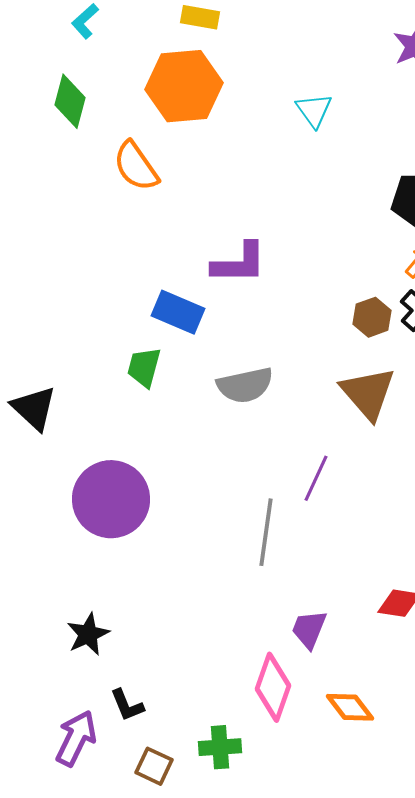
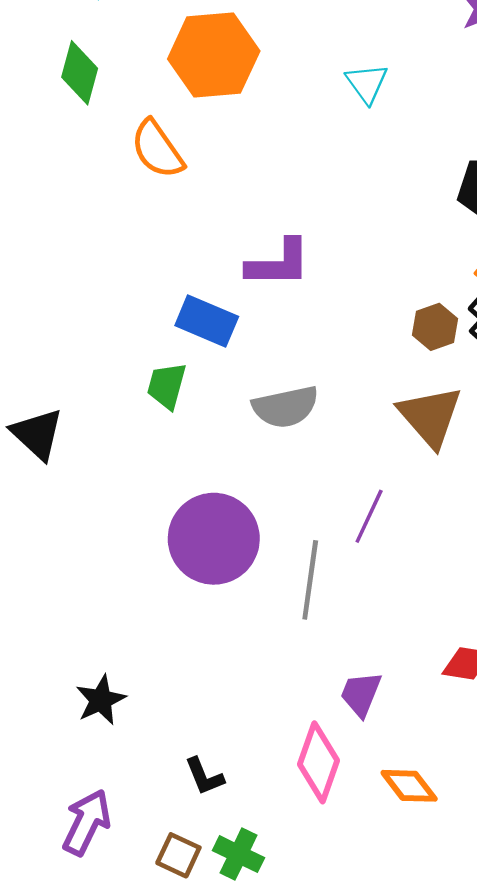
purple circle: (111, 499) -> (214, 539), moved
black L-shape: (127, 705) -> (204, 776), moved
green cross: (220, 747) -> (238, 854), moved, turned 30

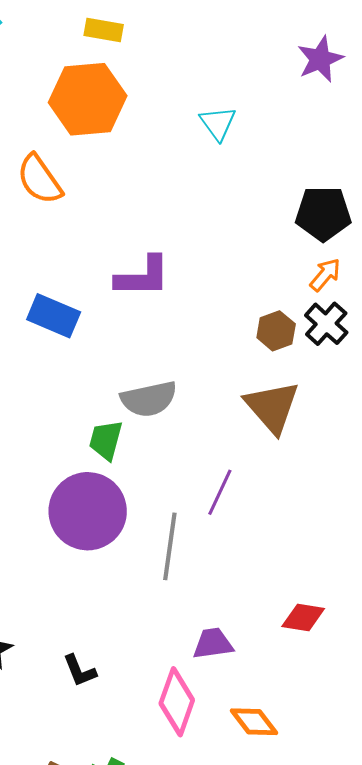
blue rectangle: (207, 321) -> (54, 316), moved
green trapezoid: (167, 386) -> (106, 440), moved
purple trapezoid: (361, 694) -> (213, 644), turned 60
black L-shape: (204, 776) -> (80, 671), moved

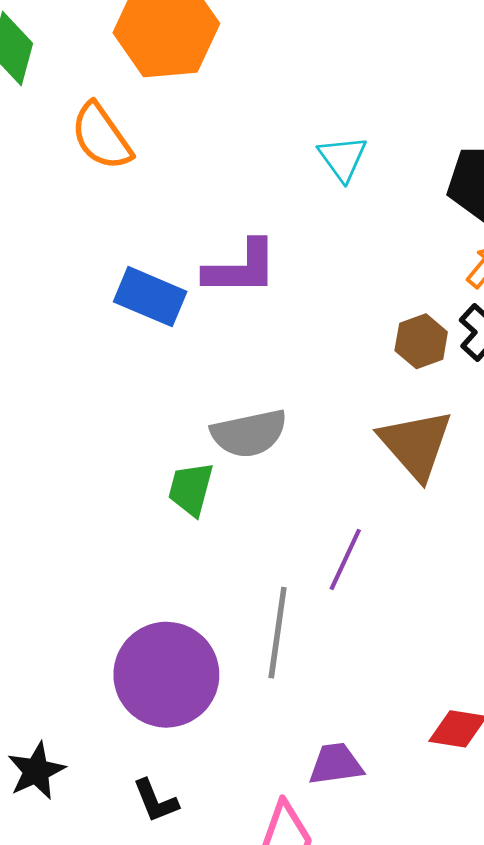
cyan triangle: (218, 123) -> (343, 158), moved
blue rectangle: (54, 316) -> (150, 297), moved
purple circle: (88, 511) -> (166, 675), moved

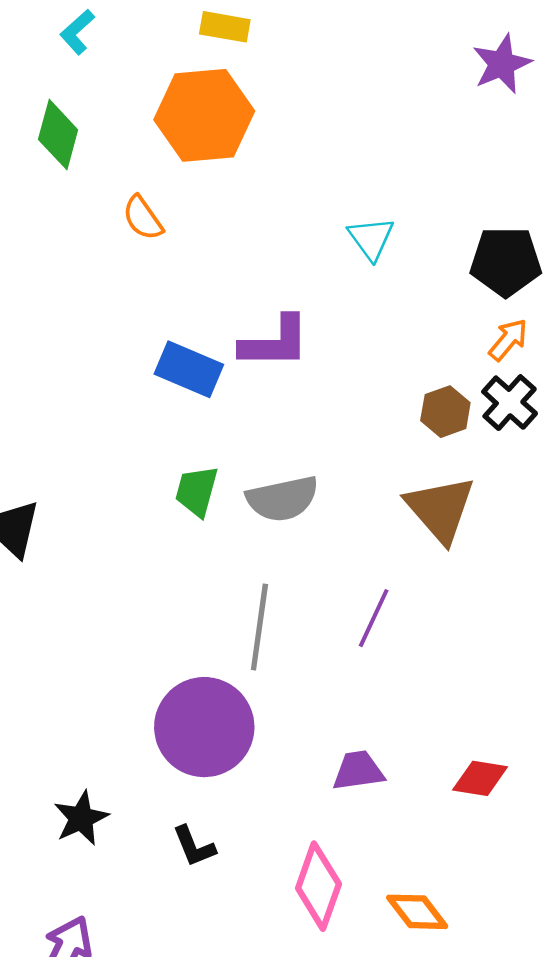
orange semicircle: (101, 137) -> (143, 218), size x0.7
green trapezoid: (191, 489) -> (197, 491), moved
gray line: (278, 633) -> (259, 627), moved
purple trapezoid: (336, 764) -> (358, 771), moved

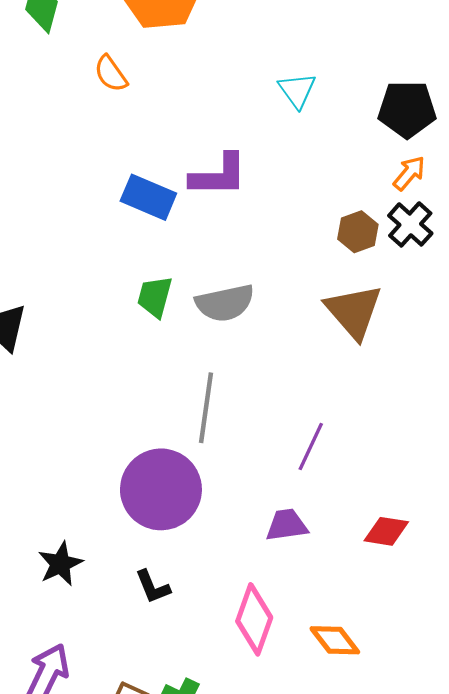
purple line: (374, 618) -> (311, 446), moved

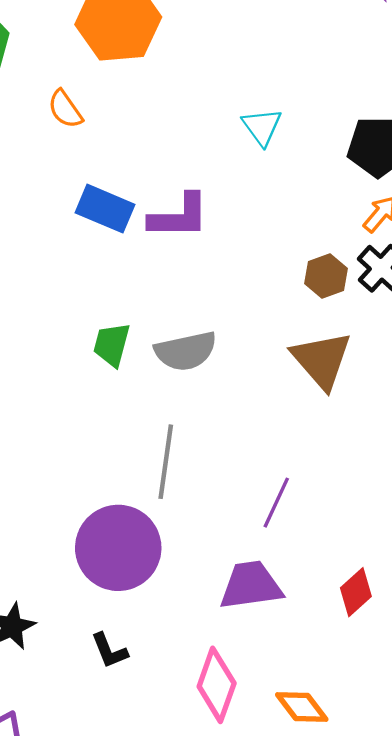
blue rectangle: (148, 197) -> (105, 209), moved
purple trapezoid: (287, 525) -> (251, 585), size x1.4
red diamond: (386, 531) -> (356, 592), turned -51

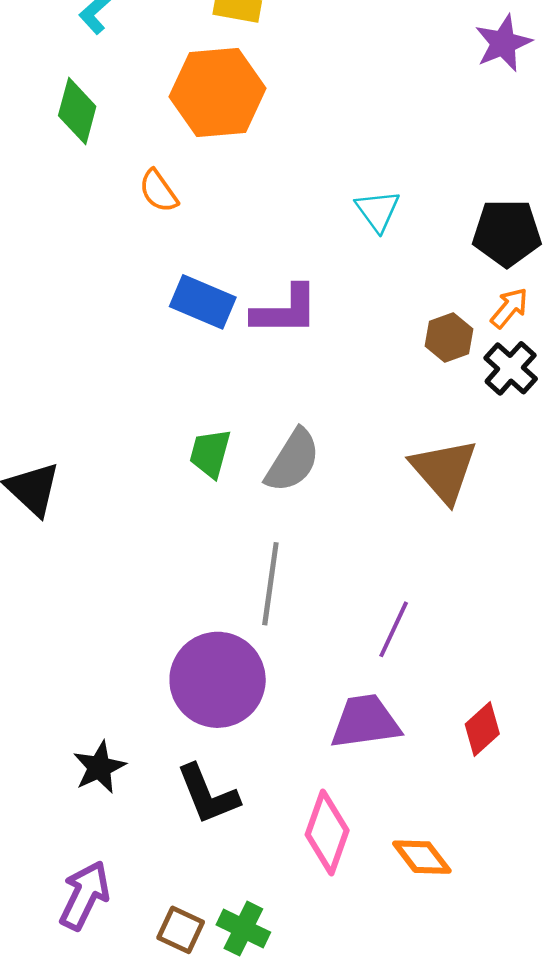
brown hexagon: (326, 276) -> (449, 338), moved
gray semicircle: (186, 351) -> (293, 461), turned -46
black L-shape: (109, 651) -> (208, 794), size x1.5

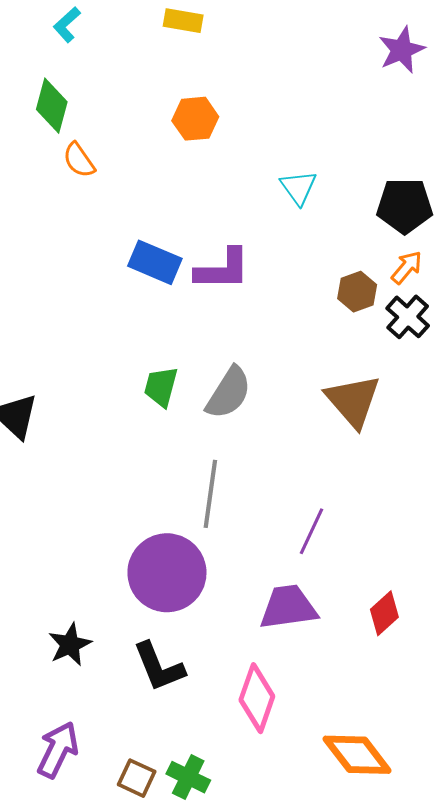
orange hexagon: (218, 92) -> (195, 119), moved, size x0.6
orange semicircle: (158, 191) -> (79, 160), moved
orange diamond: (422, 857) -> (357, 755), moved, size x1.4

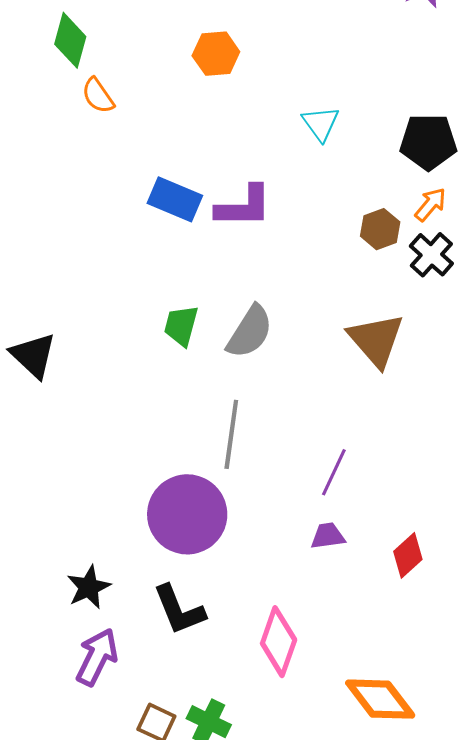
purple trapezoid: (288, 607) -> (328, 536), moved, size x0.6
purple arrow: (58, 750) -> (97, 657), moved

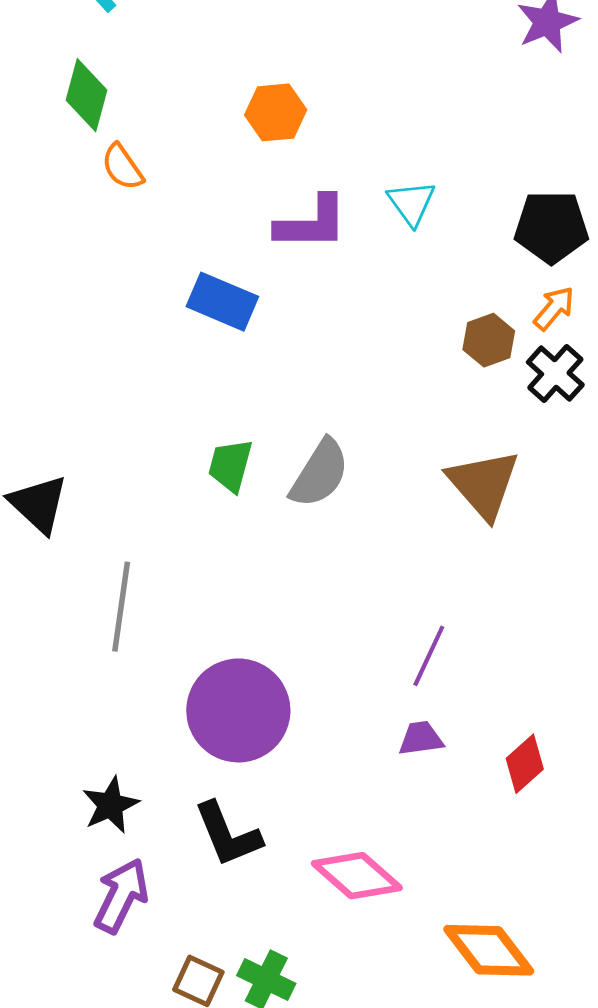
purple L-shape: (244, 207) -> (312, 223), moved
gray line: (231, 434) -> (121, 607), moved
pink diamond: (279, 642) -> (357, 876), turned -68

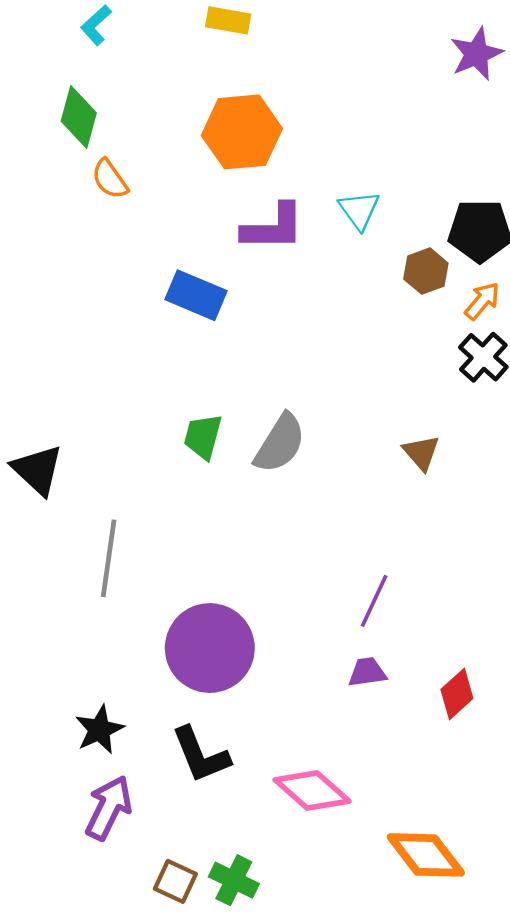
orange hexagon: (276, 112) -> (242, 132), size x1.5
brown hexagon: (489, 340) -> (426, 271), moved
brown triangle: (483, 484) -> (421, 453), size x0.6

